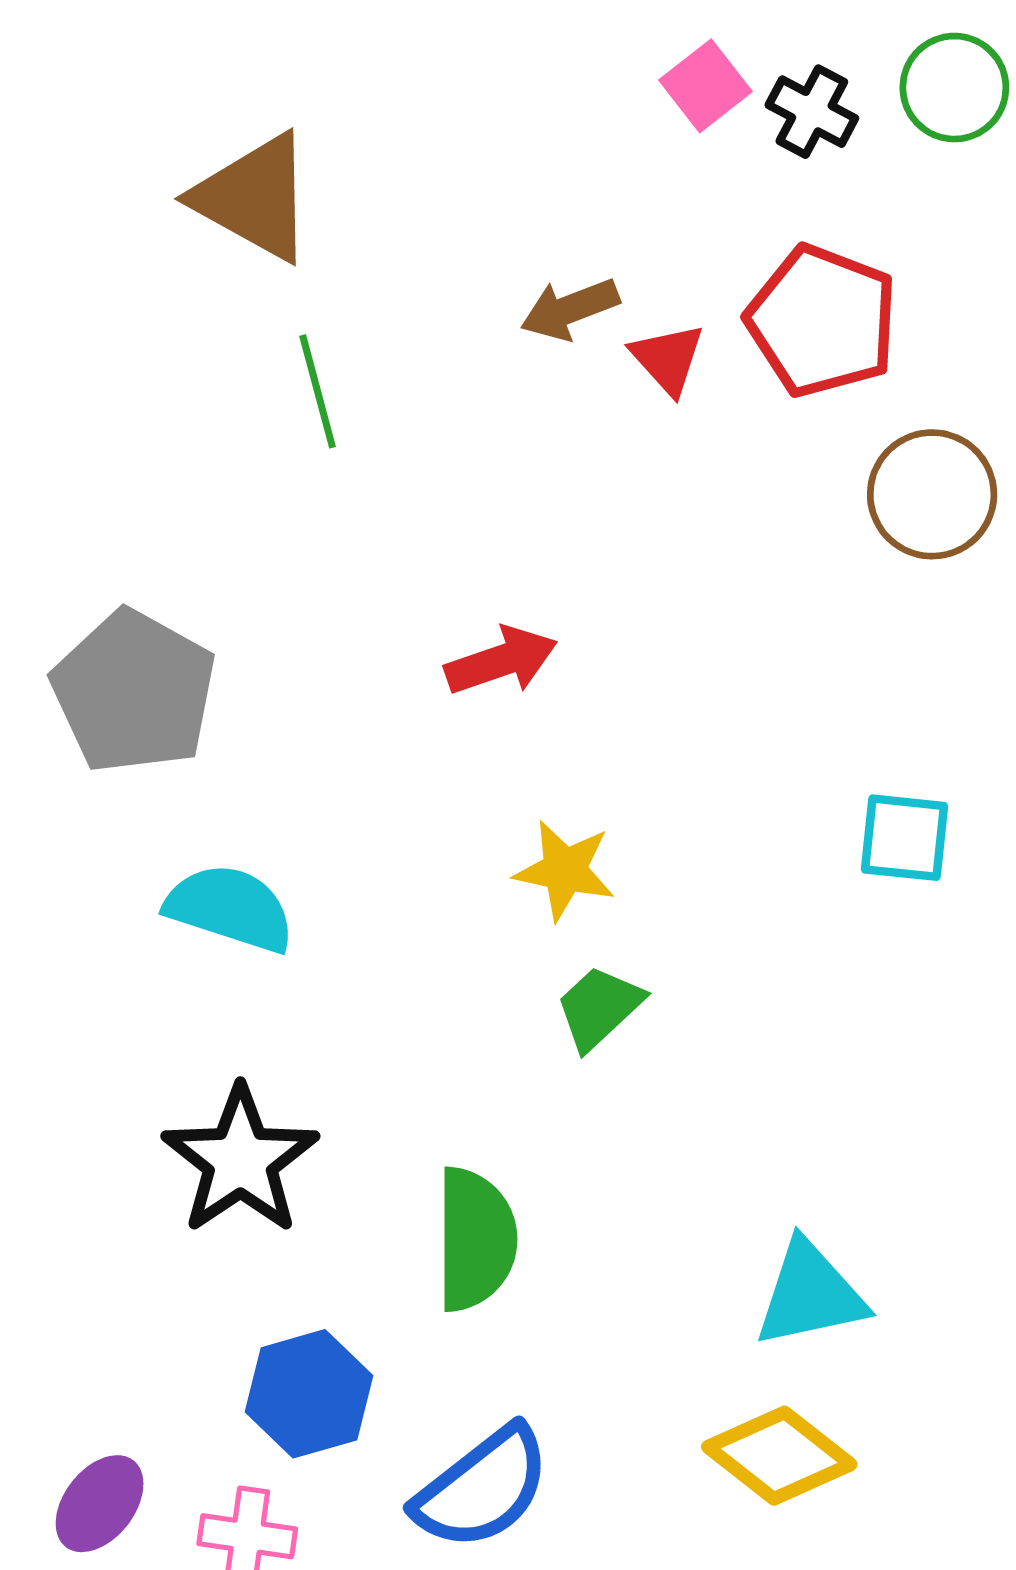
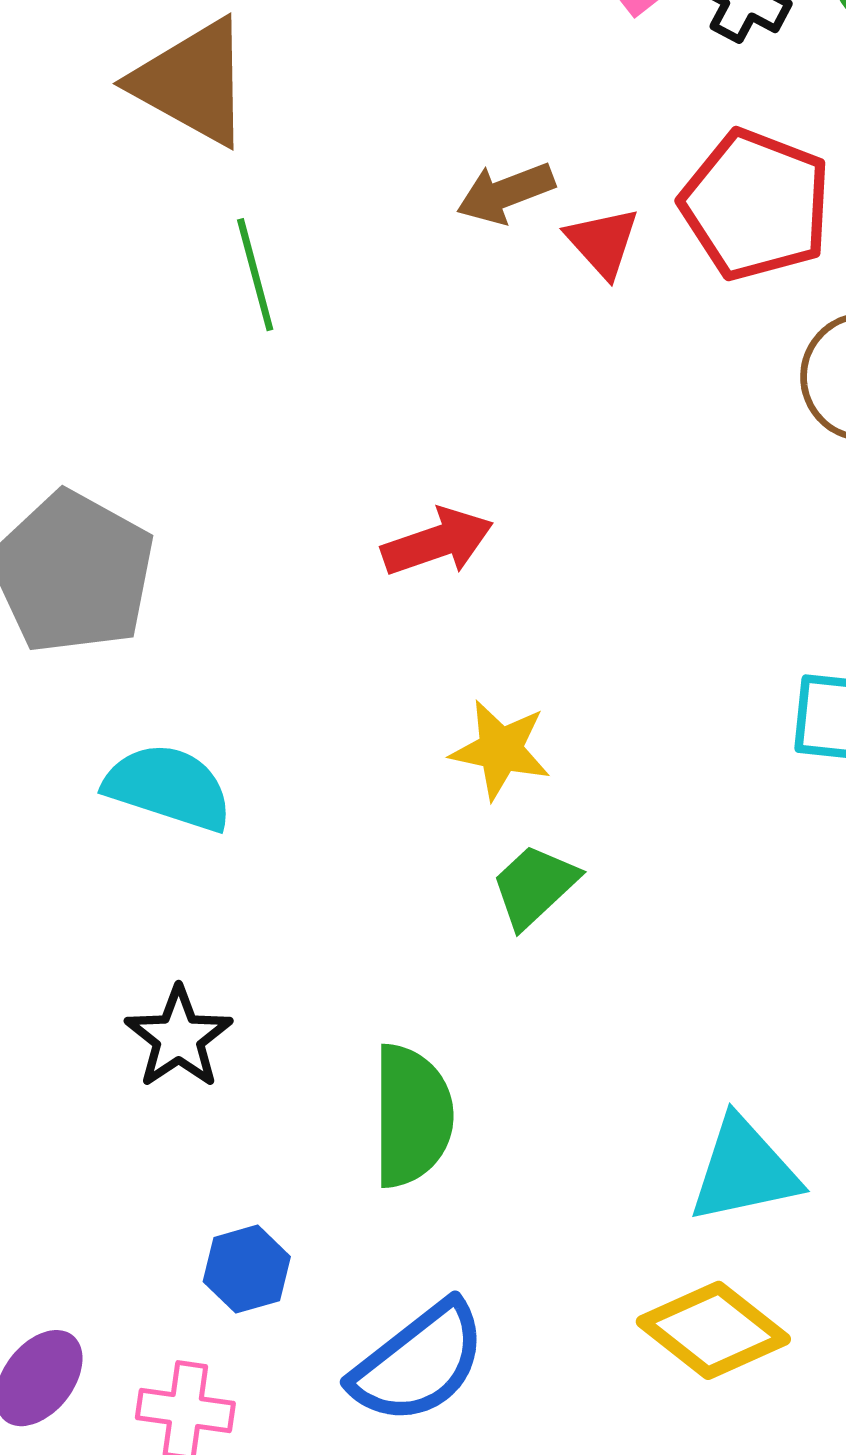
black star: (240, 1160) -> (179, 1038), size x0.7
blue hexagon: (309, 1394) -> (247, 1269), size x0.7

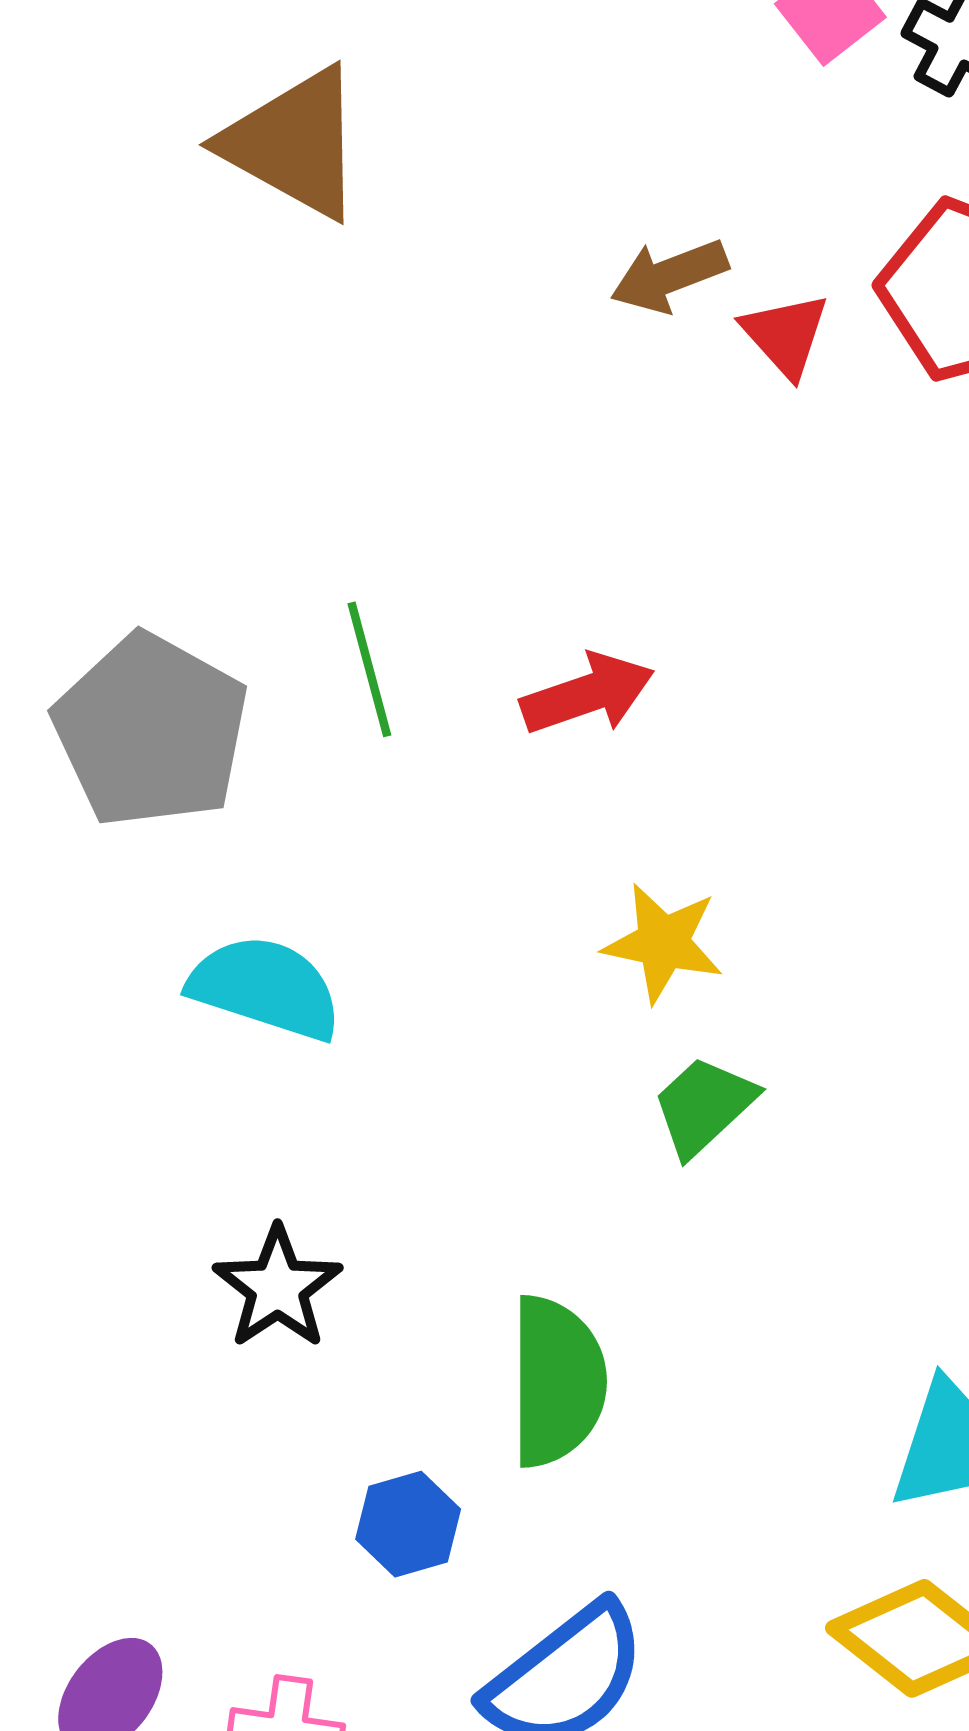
green line: (255, 275) -> (369, 669), moved
blue hexagon: (247, 1269) -> (408, 1524), moved

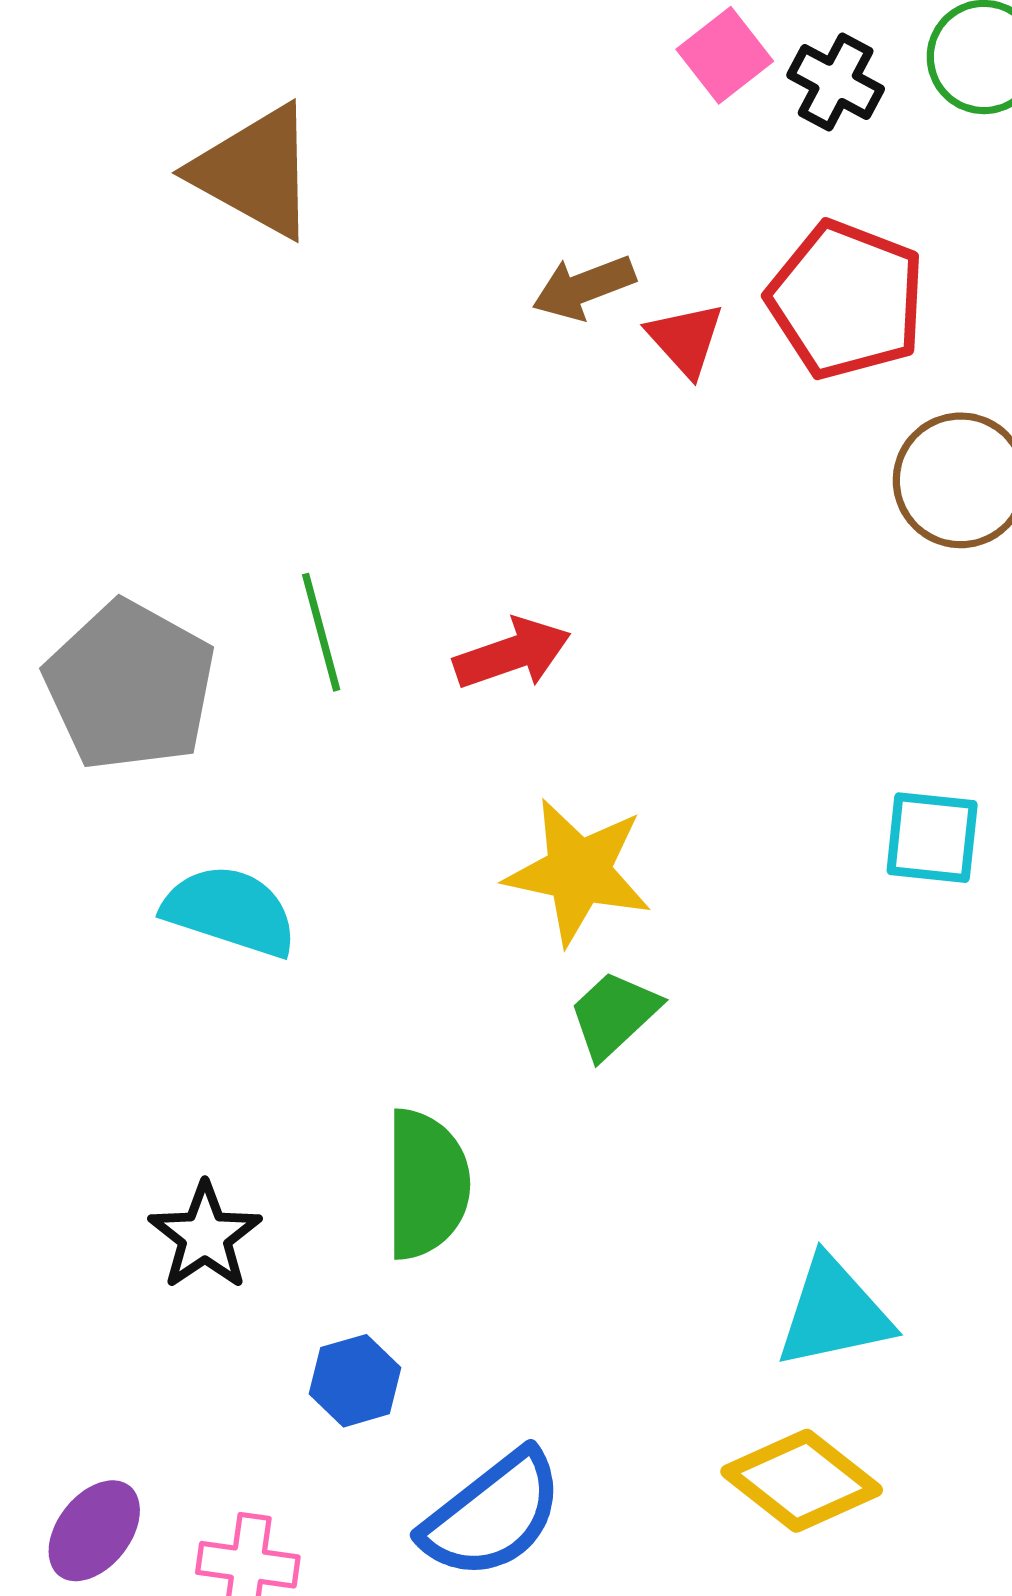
yellow star: (663, 943) -> (578, 872), size x1.4
black star: (278, 1288) -> (205, 1236), moved
green semicircle: (557, 1381) -> (427, 1184), moved

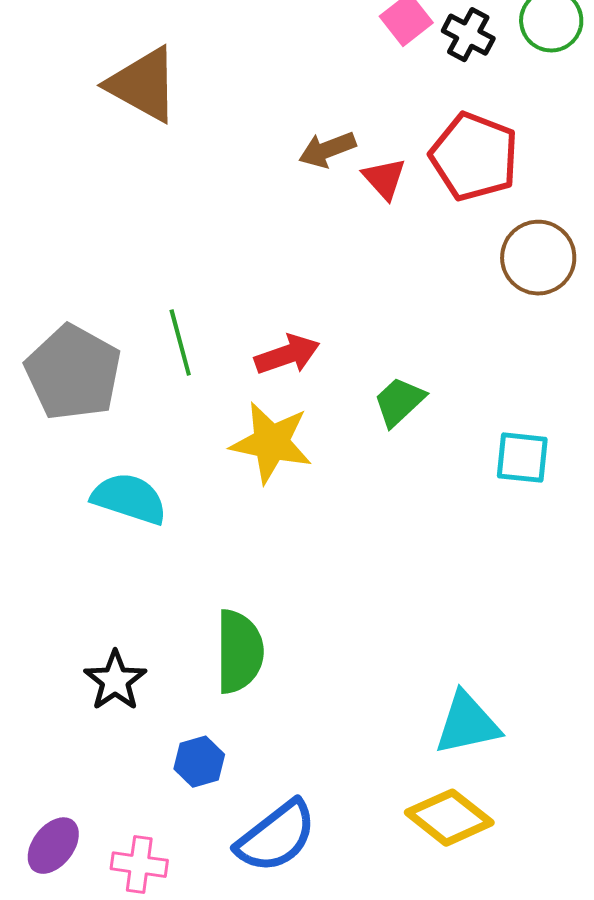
yellow star: (578, 872) -> (271, 443), moved
green trapezoid: (614, 1014) -> (399, 402), moved

